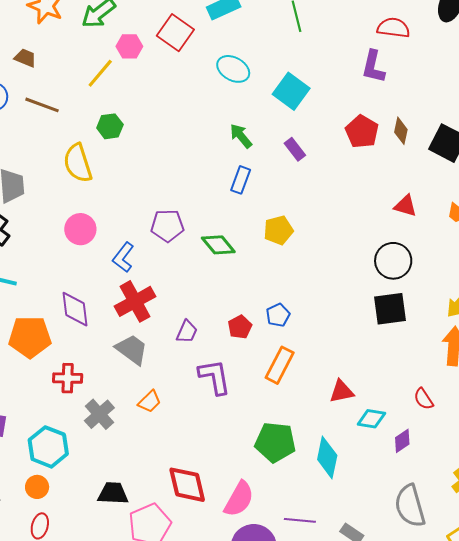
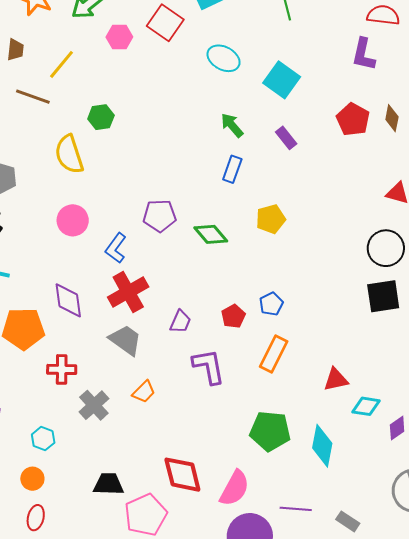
brown trapezoid: (25, 58) -> (15, 50), turned 75
yellow line: (100, 73) -> (62, 64), moved
cyan hexagon: (48, 447) -> (43, 439), size x0.6

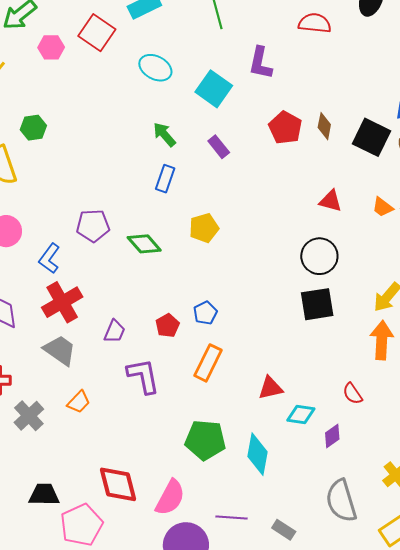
purple L-shape: (363, 54) -> (260, 63), moved

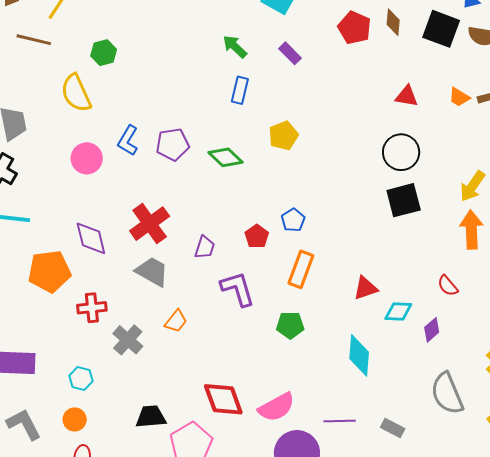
blue L-shape: (49, 258) -> (128, 141), moved
green pentagon: (205, 440) -> (290, 325), moved, size x0.7
pink semicircle: (170, 498) -> (277, 407), turned 39

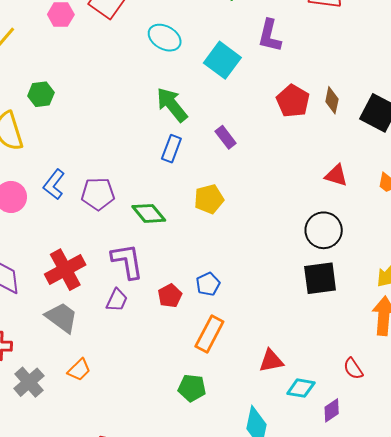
green arrow: (235, 47) -> (172, 105), size x1.4
purple rectangle: (290, 53) -> (226, 137), moved
purple L-shape: (238, 289) -> (127, 261), moved

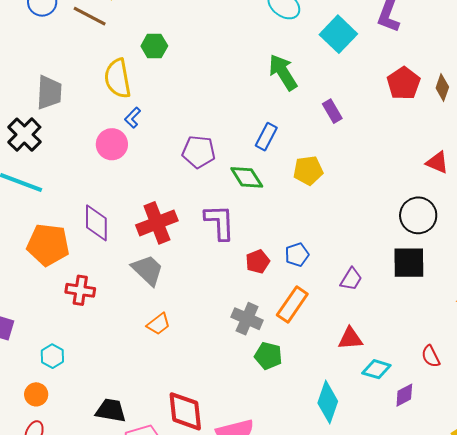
blue rectangle: (171, 149) -> (266, 137), moved
blue L-shape: (54, 184) -> (133, 118), moved, size x0.7
purple trapezoid: (117, 300) -> (351, 279), moved
gray cross: (29, 382) -> (247, 319), moved, turned -32

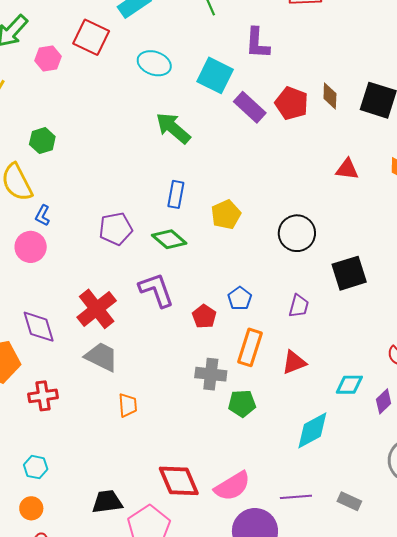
purple rectangle: (332, 111) -> (250, 107), moved, size x1.4
black circle: (418, 215) -> (297, 233), moved
orange trapezoid: (159, 324) -> (128, 405), turned -40
red triangle: (350, 338) -> (294, 362), moved
cyan diamond: (328, 402) -> (312, 430), turned 60

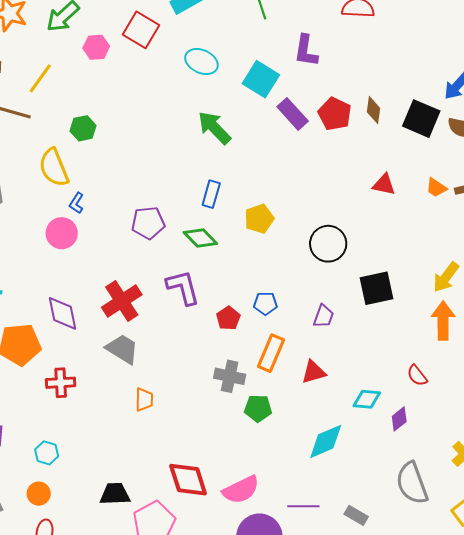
blue pentagon: (240, 298) -> (265, 303), turned 30

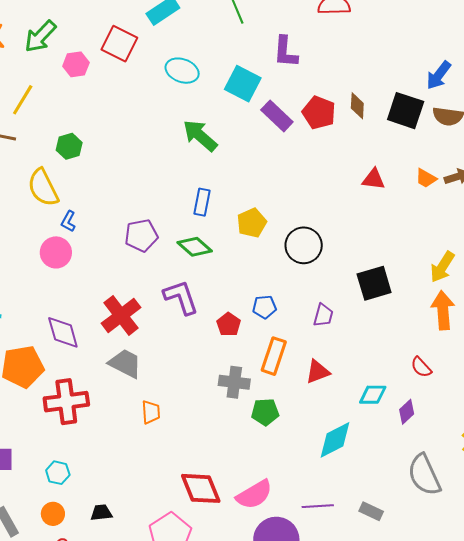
black circle: (328, 244) -> (304, 245), moved
red cross: (61, 383) -> (66, 402), size x1.5
black trapezoid: (115, 494) -> (101, 513), moved, size x0.7

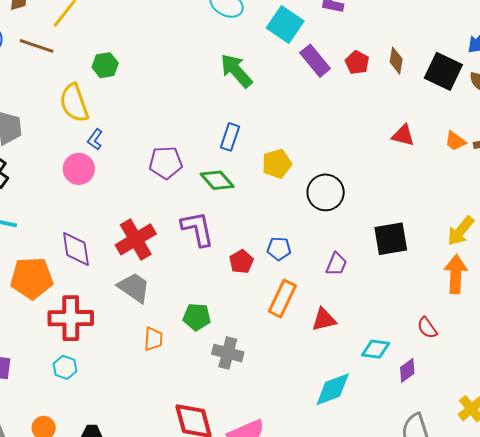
red pentagon: (319, 113) -> (357, 63), size x0.7
gray cross: (234, 382) -> (228, 353), moved
green pentagon: (265, 412) -> (197, 317), moved
cyan hexagon: (58, 473) -> (65, 367), moved

